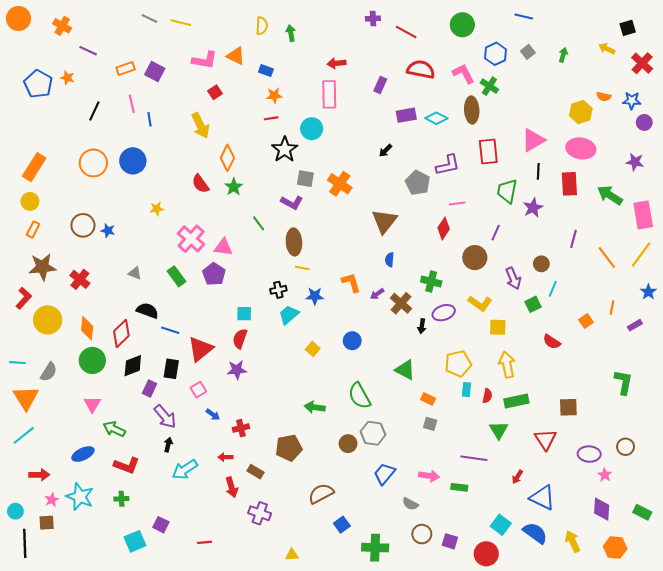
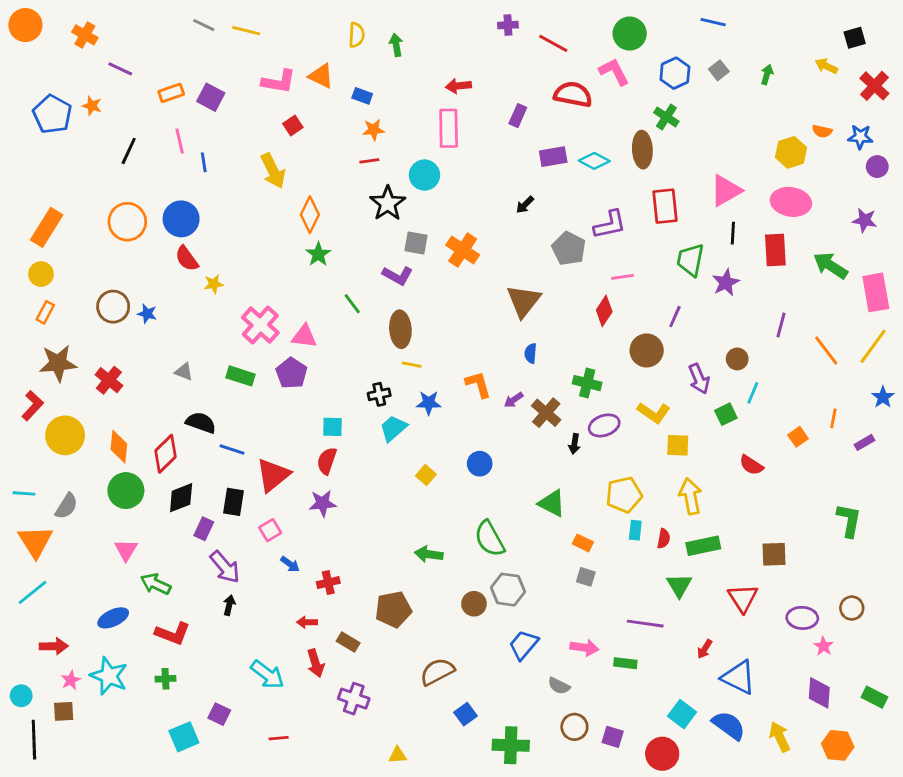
pink L-shape: (463, 74) -> (614, 72), moved
red semicircle: (200, 184) -> (187, 259), moved
green rectangle: (177, 276) -> (241, 376), turned -36
cyan arrow: (185, 470) -> (267, 675), moved, turned -110

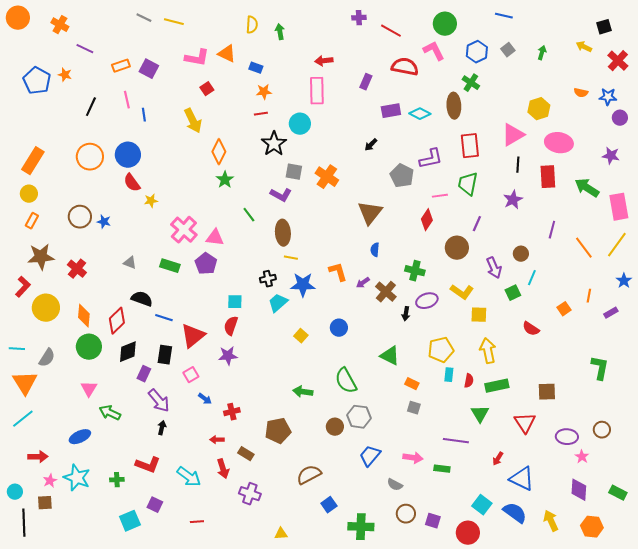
yellow hexagon: (791, 152) -> (539, 109), moved
green trapezoid: (690, 260) -> (468, 184), moved
blue star: (429, 403) -> (303, 285), size x1.4
red L-shape: (173, 633) -> (148, 465), moved

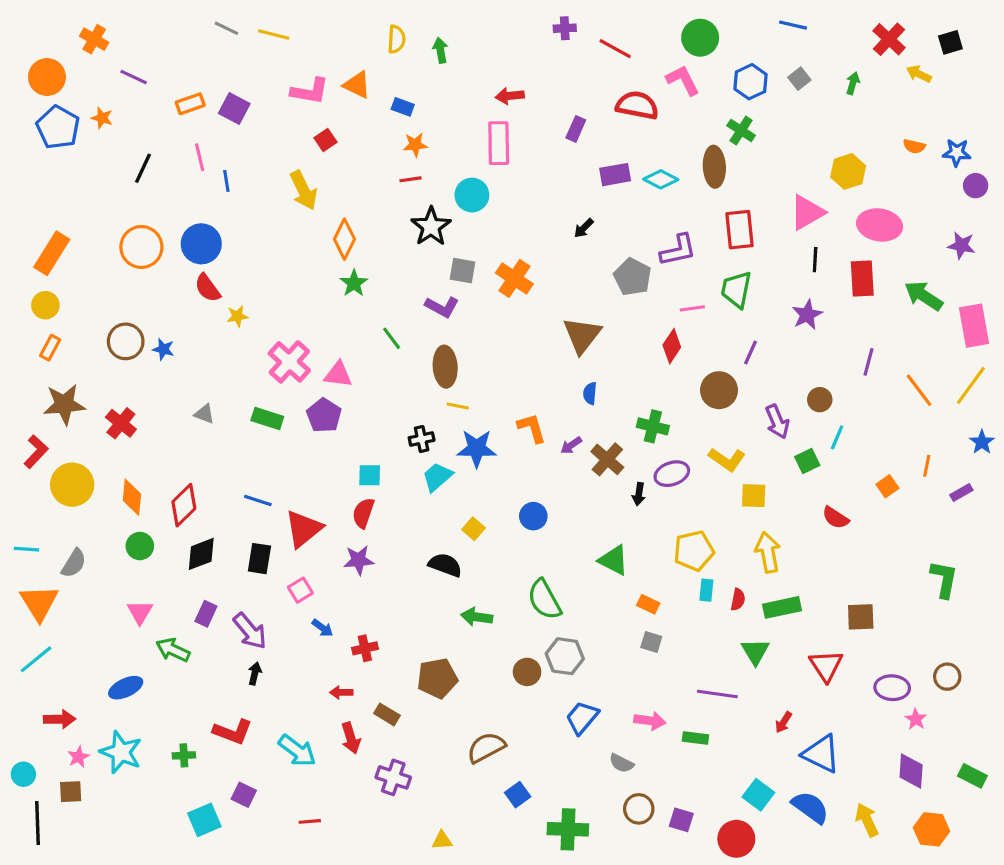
orange circle: (18, 18) -> (47, 77), moved
red cross: (618, 61) -> (889, 39), moved
black semicircle: (142, 299) -> (445, 565), moved
green circle: (89, 347) -> (140, 546), size x0.7
purple rectangle: (144, 374) -> (206, 614), moved

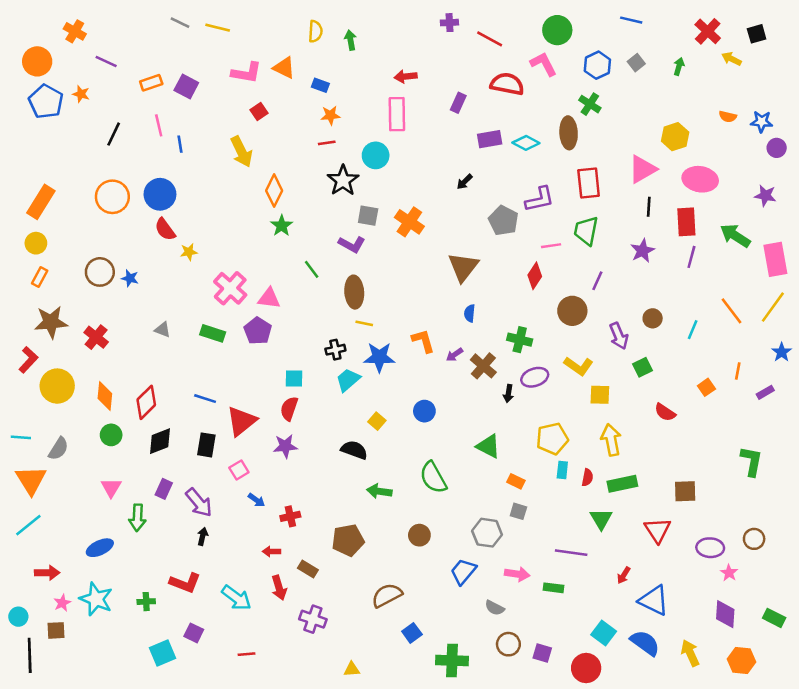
purple line: (869, 362) -> (691, 257), moved
cyan line: (837, 437) -> (693, 330), moved
green arrow: (173, 650) -> (137, 518), turned -112
gray hexagon: (565, 656) -> (487, 533), moved

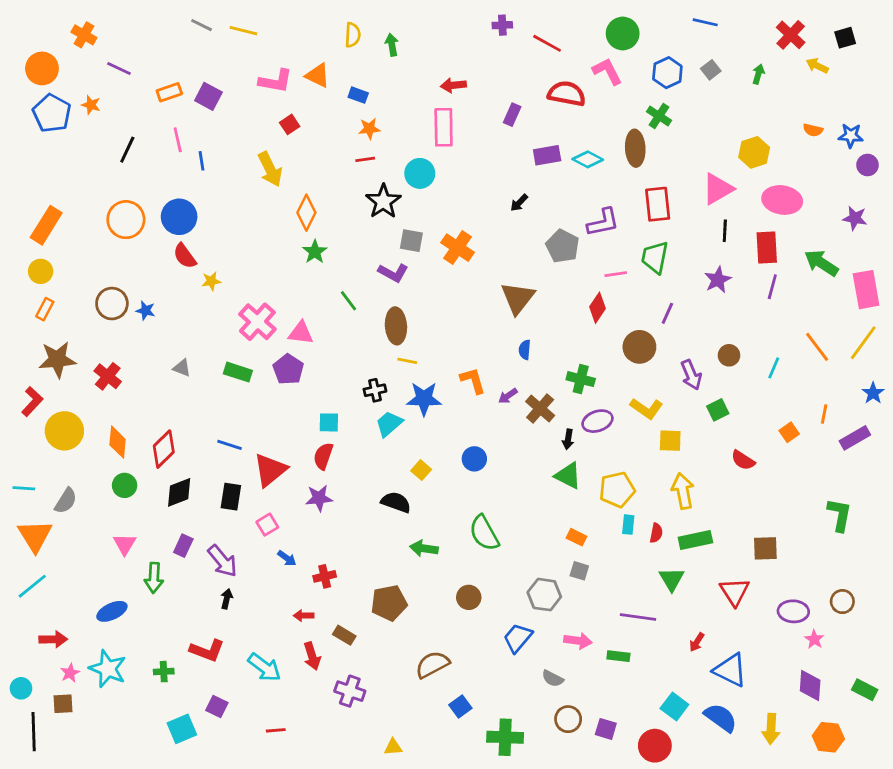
purple rectangle: (765, 392) -> (855, 438), size x1.5
green triangle: (488, 446) -> (568, 476), moved
yellow arrow: (690, 653) -> (771, 729), turned -152

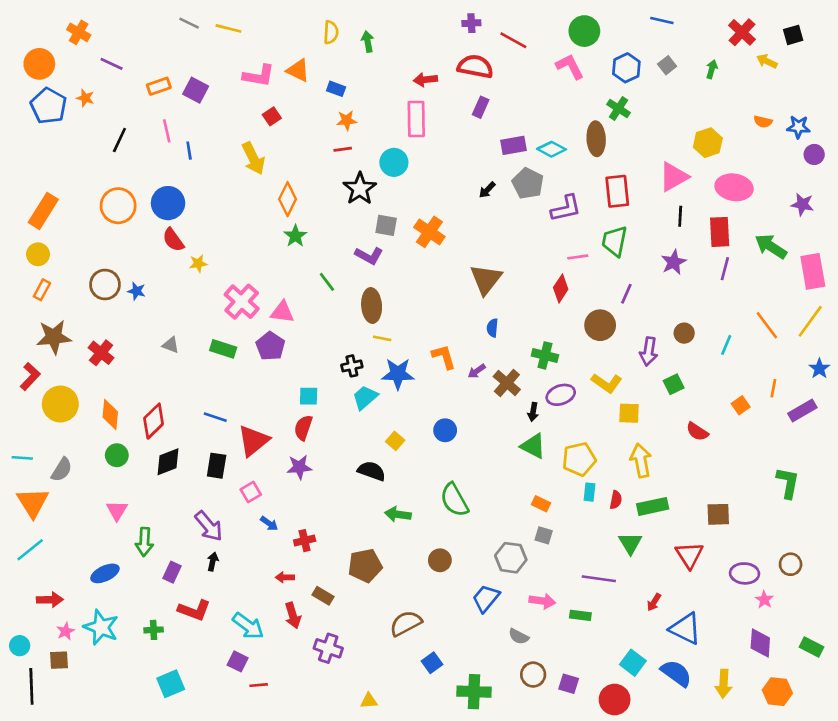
red semicircle: (567, 94) -> (475, 66), moved
gray pentagon: (562, 246) -> (528, 183), moved
purple arrow: (691, 375) -> (649, 351), turned 32
purple rectangle: (183, 546) -> (172, 572), moved
purple square: (217, 706) -> (238, 661), moved

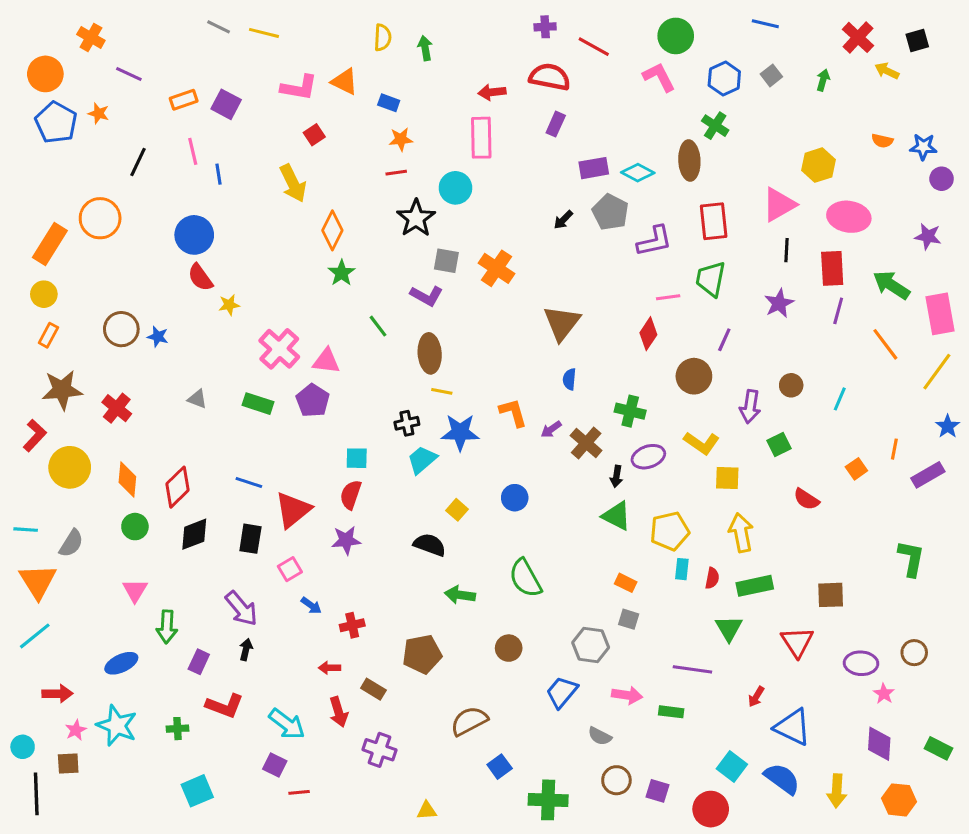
orange circle: (118, 206) -> (100, 218), moved
orange line: (767, 325) -> (885, 344), moved

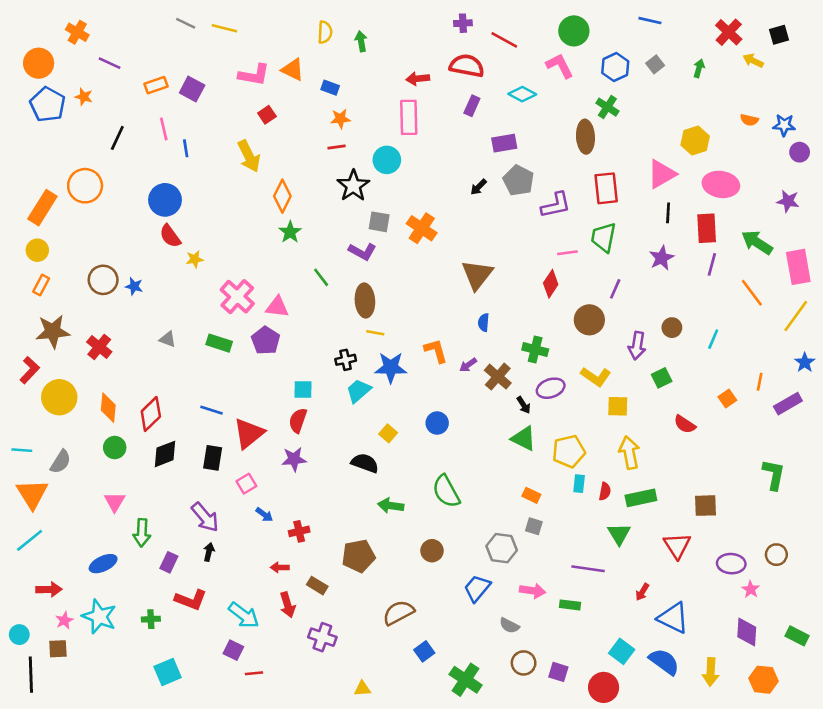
cyan diamond: (638, 173) -> (522, 94), moved
black arrow: (616, 476) -> (524, 405), turned -42
green cross: (548, 800) -> (466, 680), turned 32

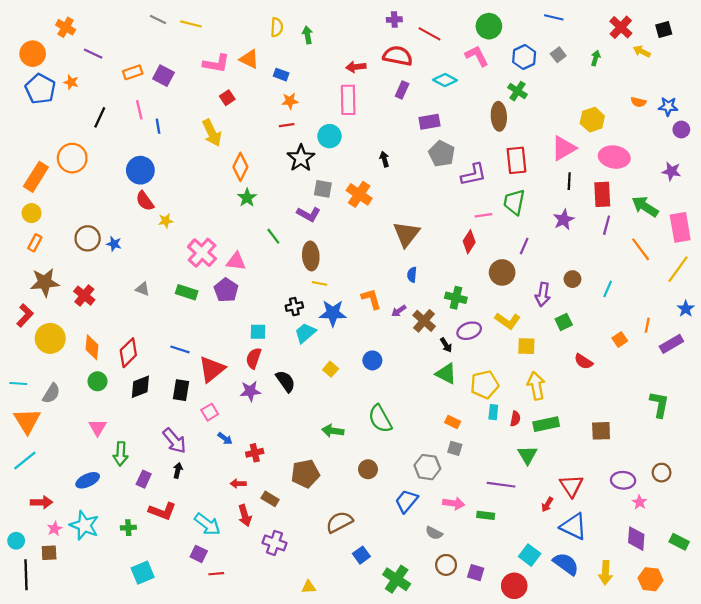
black arrow: (478, 187) -> (384, 159), moved, turned 120
black semicircle: (365, 463) -> (286, 381), moved, turned 35
red triangle: (677, 546) -> (571, 486), moved

